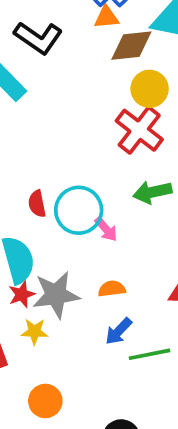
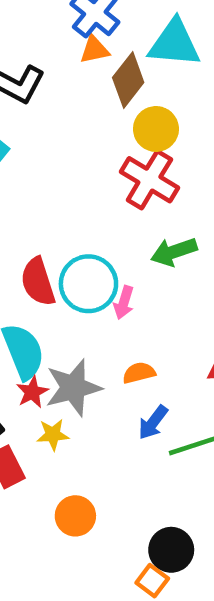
brown diamond: (131, 46) -> (128, 80), turned -39
red semicircle: (37, 204) -> (38, 282), size x1.5
pink arrow: (106, 229) -> (124, 303), turned 64

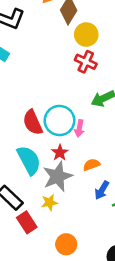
red cross: (149, 180) -> (86, 62), size x0.7
red star: (32, 392) -> (60, 153), moved

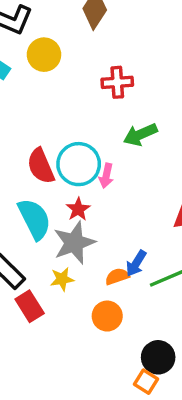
yellow circle: (86, 35) -> (44, 55), moved
red cross: (86, 62) -> (117, 82), turned -30
orange semicircle: (91, 165) -> (117, 276), moved
orange circle: (66, 244) -> (107, 316), moved

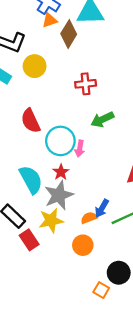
red semicircle: (41, 166) -> (31, 121), moved
yellow star: (62, 279) -> (51, 221), size x1.5
orange square: (146, 382) -> (101, 290), moved

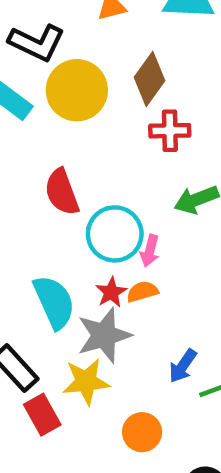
brown diamond: (69, 34) -> (149, 79), moved
yellow circle: (35, 66) -> (77, 90), size x1.4
orange semicircle: (89, 218) -> (142, 292), moved

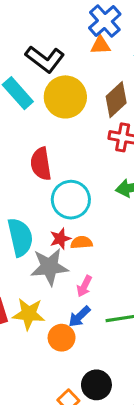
pink arrow: (150, 251) -> (84, 286), moved
blue arrow: (183, 366) -> (79, 316), moved
yellow star: (86, 382) -> (29, 314), moved

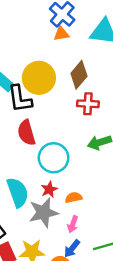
black L-shape: (45, 59) -> (20, 99), moved, turned 52
orange semicircle: (81, 243) -> (74, 198), moved

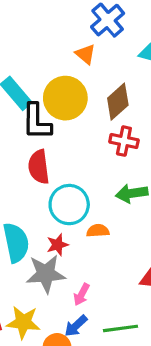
orange triangle: (61, 34) -> (85, 54), moved, turned 42
orange semicircle: (74, 198) -> (98, 231), moved

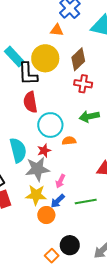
orange triangle: (85, 54) -> (57, 30), turned -32
yellow star: (23, 322) -> (36, 195), moved

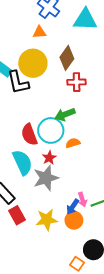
red semicircle: (30, 102) -> (29, 135), moved
green arrow: (89, 116) -> (65, 114), moved
pink arrow: (60, 181) -> (82, 200), moved, turned -32
yellow star: (36, 195) -> (47, 220), moved
orange circle: (46, 215) -> (74, 220), moved

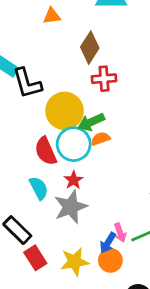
yellow circle: (33, 63) -> (65, 111), moved
orange semicircle: (73, 143) -> (101, 139), moved
cyan semicircle: (22, 162) -> (39, 188), size x0.7

